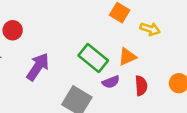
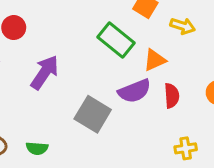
green rectangle: (93, 58) -> (116, 40), moved
purple semicircle: (111, 82) -> (135, 91), size x1.5

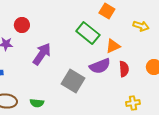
yellow arrow: (183, 26) -> (141, 26), moved

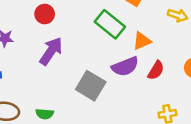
red circle: (22, 25) -> (45, 14), moved
red semicircle: (124, 69) -> (156, 70), turned 35

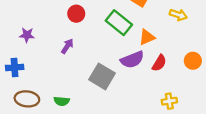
red circle: (45, 14) -> (76, 14), moved
purple arrow: (51, 51) -> (67, 46), size x0.6

